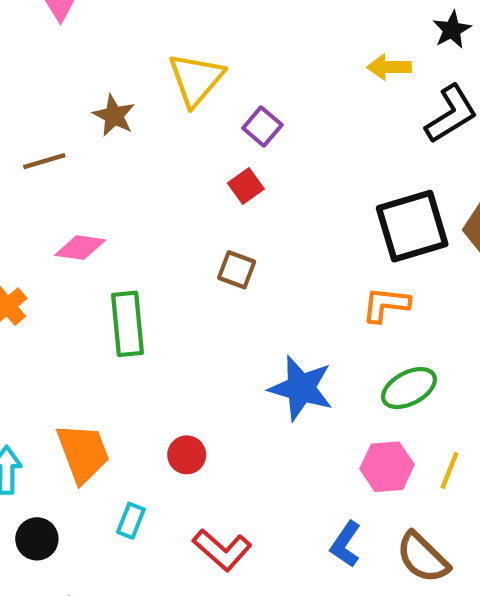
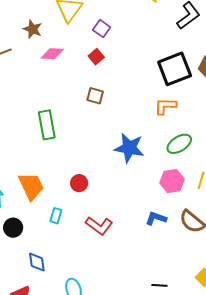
pink diamond: (80, 248) -> (52, 54), moved
blue L-shape: (346, 544) -> (156, 218), turned 80

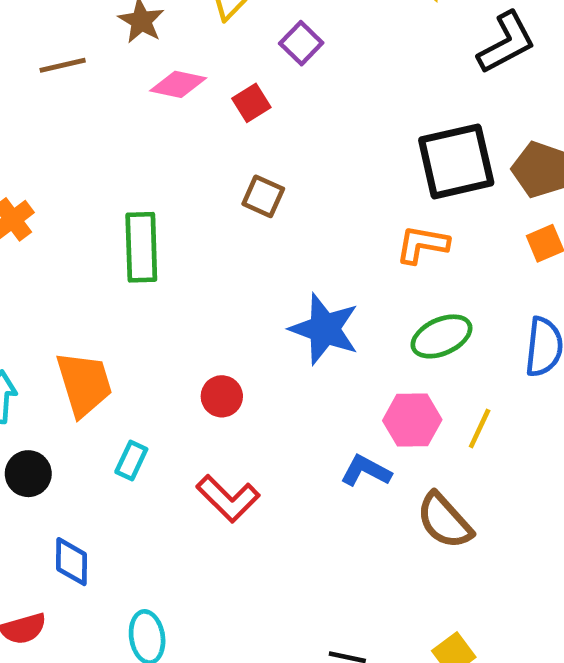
red square: (96, 57) -> (251, 103), moved
red circle: (79, 183) -> (222, 396), moved
blue L-shape: (156, 218) -> (366, 471), moved

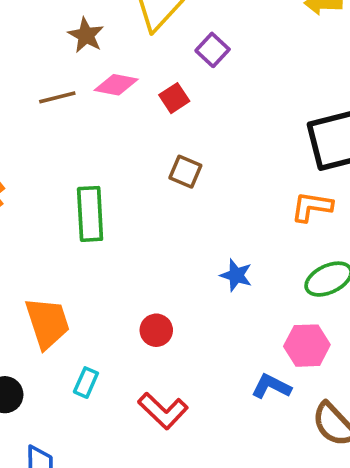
brown line: (63, 65) -> (57, 97), moved
blue star: (325, 329) -> (236, 275), size x0.6

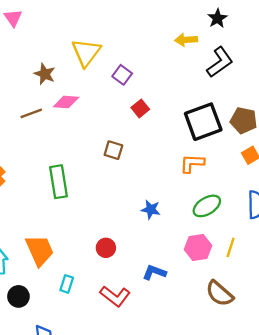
red square: (174, 98) -> (140, 108), moved
blue L-shape: (271, 386) -> (154, 272), moved

